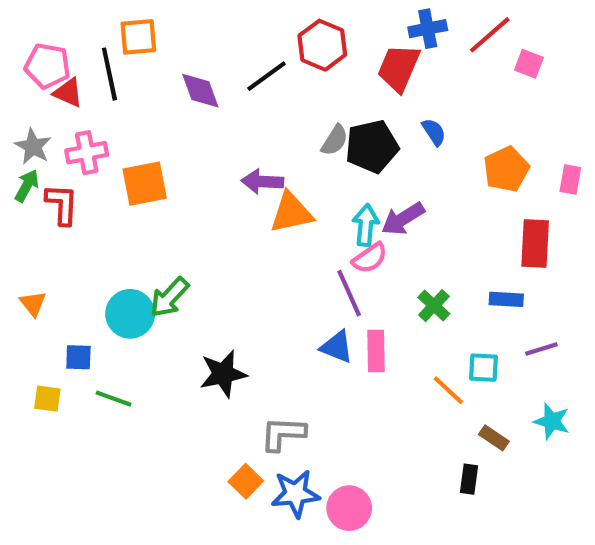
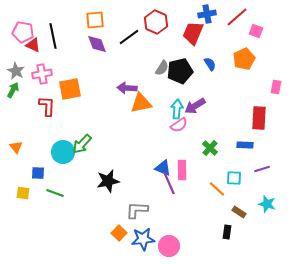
orange square: (138, 37) -> (95, 20), moved
orange pentagon: (506, 169) -> (244, 59), moved
red L-shape: (62, 204) -> (47, 106), moved
purple line: (349, 293) -> (169, 183), moved

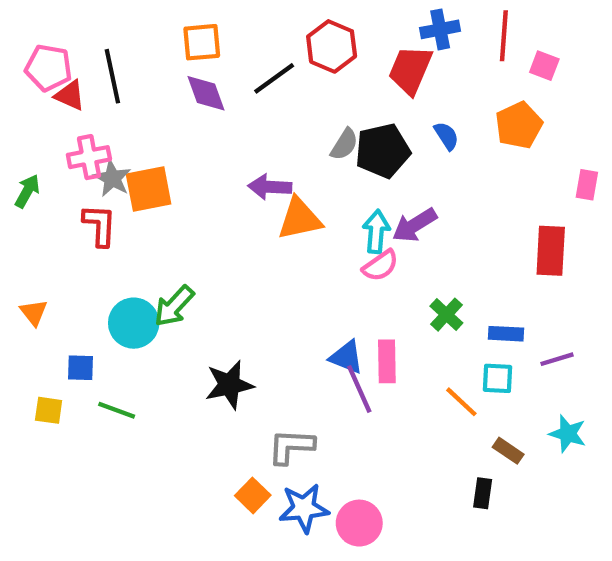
red line: (237, 17) -> (504, 36), turned -45
gray star: (16, 71) -> (112, 178), moved
blue rectangle: (245, 145) -> (506, 334), moved

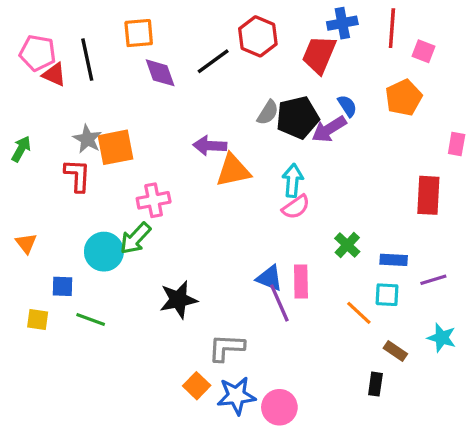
orange square: (202, 42) -> (139, 33), moved
pink cross: (89, 157) -> (154, 200), moved
purple arrow: (415, 225) -> (329, 129), moved

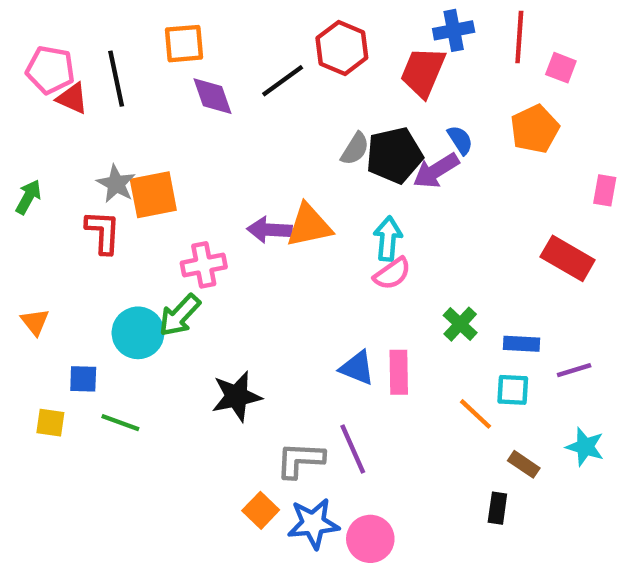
purple arrow: (210, 146) -> (269, 230), moved
red rectangle: (428, 195) -> (568, 258), turned -63
purple line: (279, 303) -> (353, 449), moved

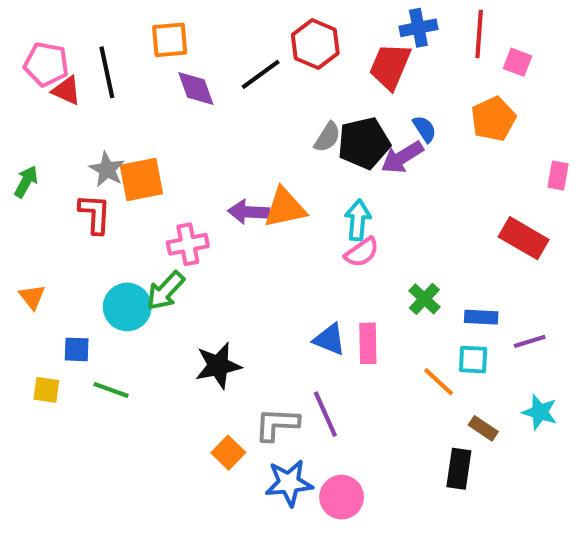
black rectangle: (497, 508) -> (459, 469), size x1.4
orange square: (261, 510) -> (228, 453), moved

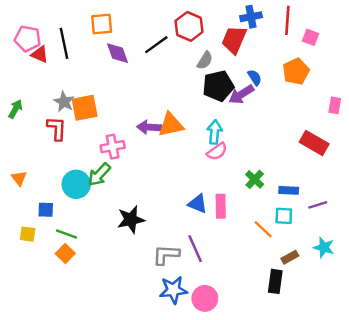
gray semicircle: (327, 137) -> (205, 60), moved
brown rectangle: (483, 428) -> (290, 257), turned -63
orange square: (228, 453) -> (65, 253), moved

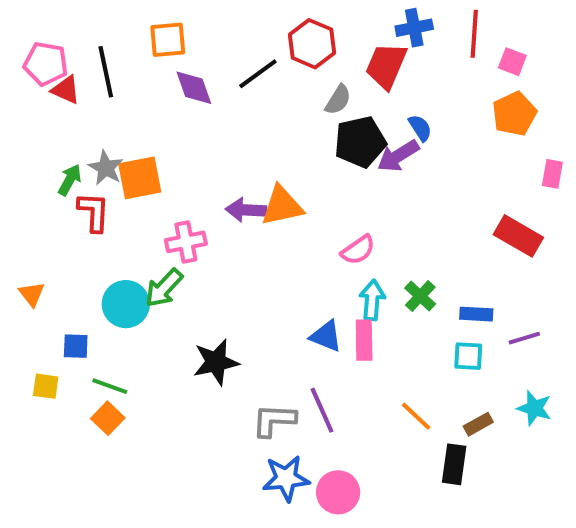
orange pentagon: (296, 71) -> (514, 114), moved
green arrow: (15, 109) -> (70, 180), moved
cyan arrow: (215, 132) -> (372, 300), moved
orange line: (263, 229) -> (416, 416), moved

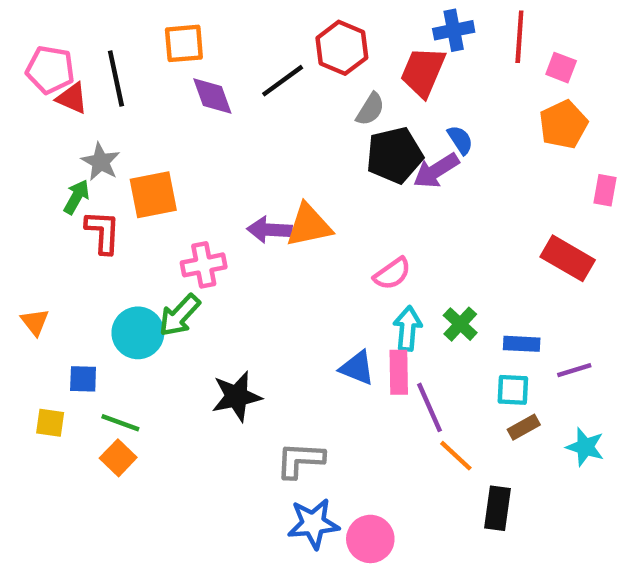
gray star: (106, 168) -> (101, 162), moved
purple line: (322, 410) -> (430, 407), moved
brown rectangle: (478, 424) -> (524, 427), moved

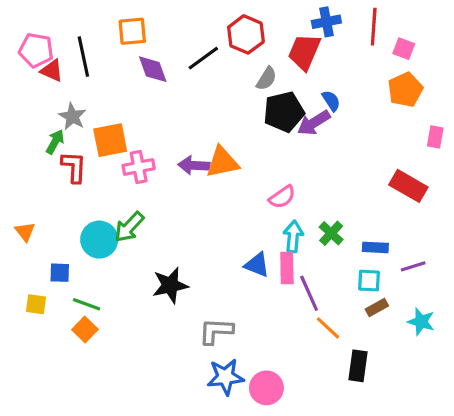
pink cross: (204, 265) -> (139, 167), moved

